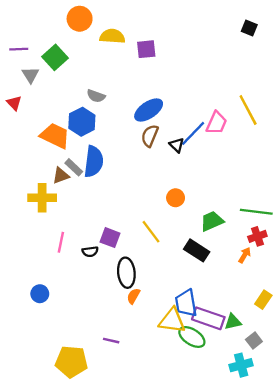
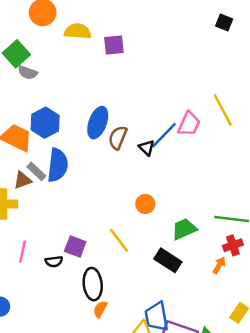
gray semicircle: (96, 96) -> (28, 73), moved
blue ellipse: (149, 110) -> (98, 123), moved, turned -36

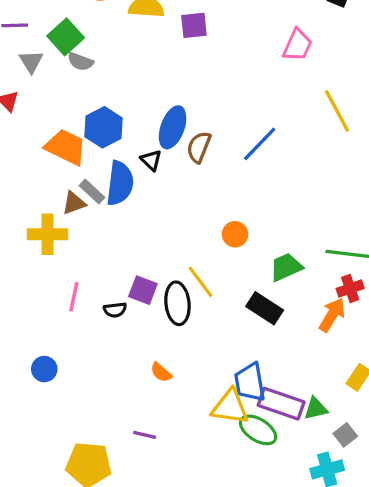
pink trapezoid: (189, 124) -> (298, 45), moved
black triangle: (147, 148) -> (151, 160), moved
orange arrow: (219, 265) -> (332, 315), size x1.5
black ellipse: (93, 284) -> (177, 303), moved
orange semicircle: (100, 309) -> (161, 372), moved, turned -78

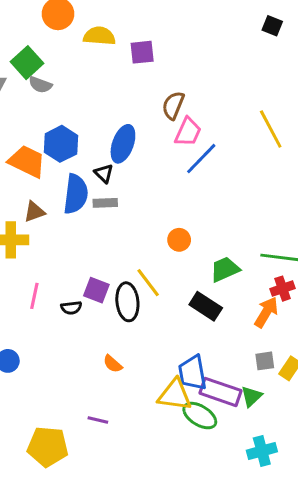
pink trapezoid: (298, 45) -> (188, 132), moved
brown semicircle: (199, 147) -> (173, 105), moved
gray rectangle: (92, 191) -> (105, 203), moved, turned -45
green triangle: (316, 409) -> (251, 396), turned -30
gray square: (345, 435) -> (265, 361), moved, turned 30

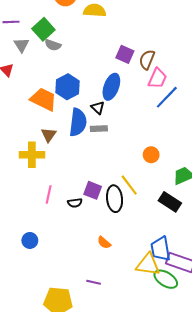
purple square: (142, 52) -> (125, 54), moved, turned 30
brown triangle: (34, 212) -> (49, 135), turned -35

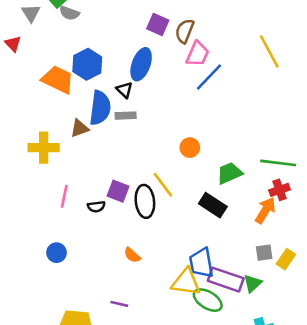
brown triangle: (49, 135) -> (80, 128), moved, turned 35
blue circle: (30, 240) -> (57, 253), moved

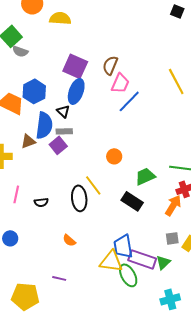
purple square: (158, 25) -> (75, 66), moved, size x1.4
purple square: (118, 191) -> (58, 145), moved, turned 30
green ellipse: (208, 300) -> (128, 275), turned 30

